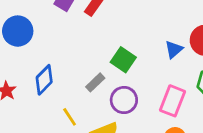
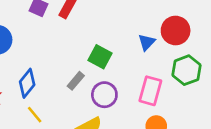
yellow line: (70, 117) -> (35, 115), moved

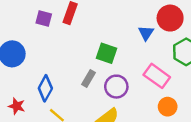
pink rectangle: (150, 91) -> (157, 76), turned -60

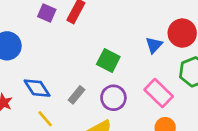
gray rectangle: (88, 79) -> (76, 95), moved
blue diamond: (45, 88) -> (37, 88), turned -70

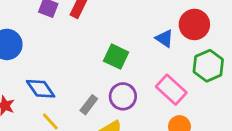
blue triangle: (154, 45) -> (164, 38), turned -36
gray rectangle: (76, 95) -> (89, 105), moved

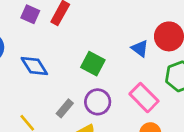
blue diamond: (41, 89) -> (34, 66), moved

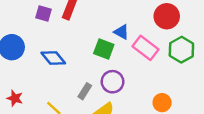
blue triangle: (140, 48) -> (121, 32), moved
pink rectangle: (144, 98) -> (145, 48), moved

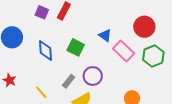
green square: (104, 49) -> (76, 47), moved
blue diamond: (53, 58) -> (46, 50), turned 30

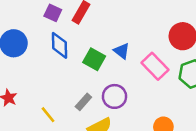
blue triangle: (105, 35) -> (122, 51), moved
blue diamond: (46, 50) -> (59, 45), moved

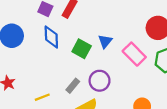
blue triangle: (122, 51) -> (105, 41), turned 32
yellow line: (48, 115) -> (42, 97), turned -72

